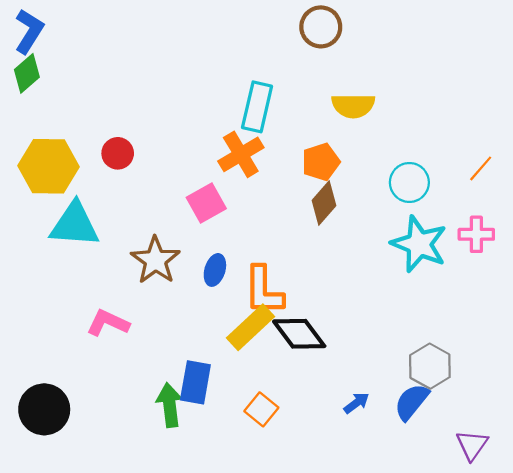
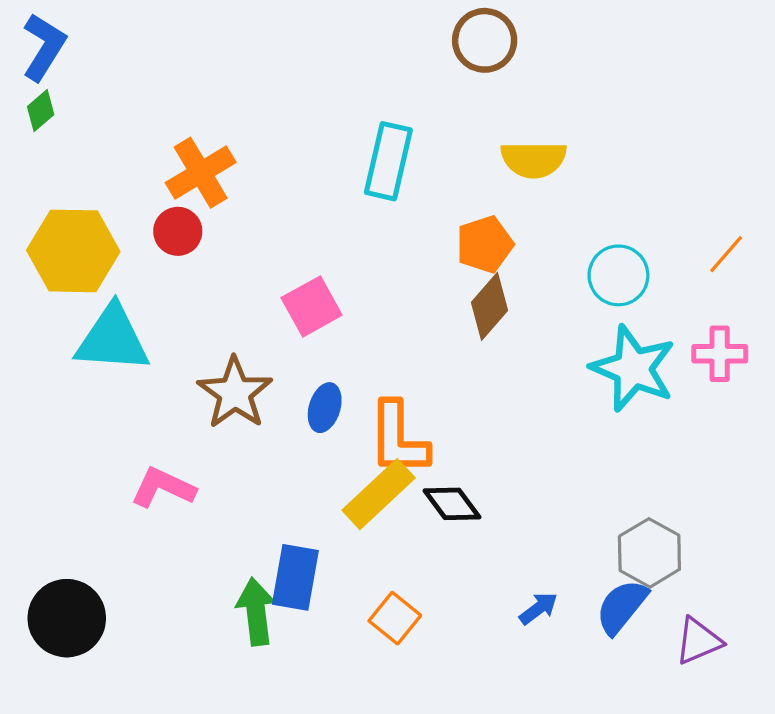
green diamond: (27, 73) -> (41, 111), size x0.7
orange cross: (241, 154) -> (201, 173), moved
black diamond: (299, 334) -> (452, 504), size x0.7
purple triangle: (472, 445) -> (698, 641), moved, turned 32

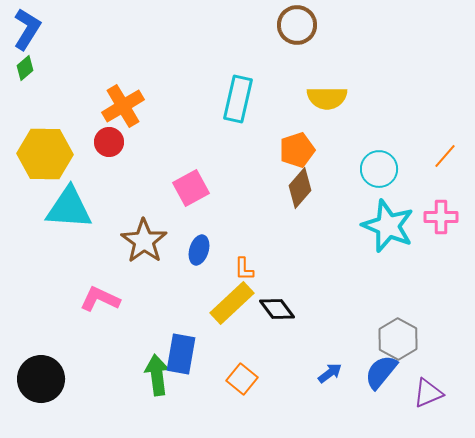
orange L-shape: (398, 439) -> (244, 269), size x0.5

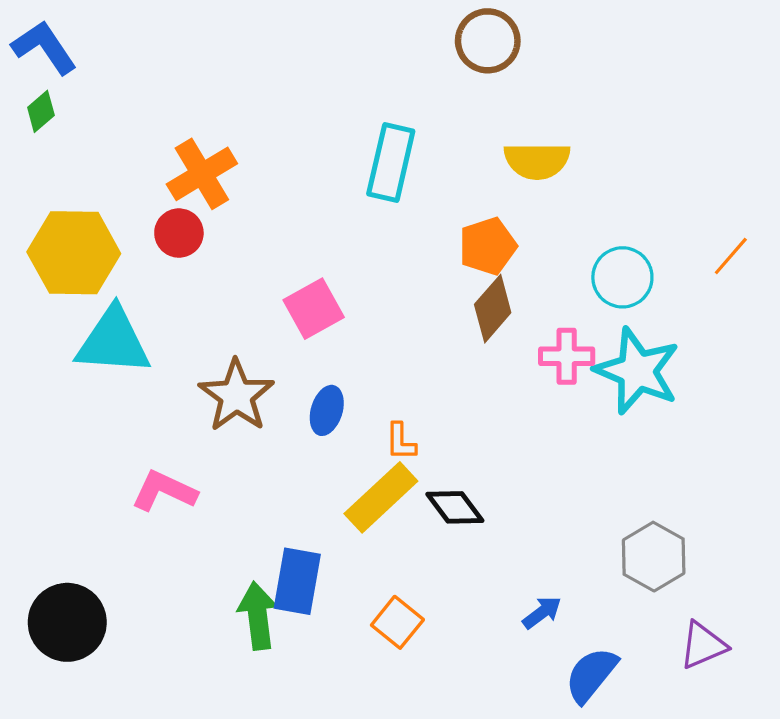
blue L-shape: (27, 29) -> (44, 47), turned -66
pink cross: (441, 217) -> (567, 356), moved
blue semicircle: (381, 372) -> (591, 675), moved

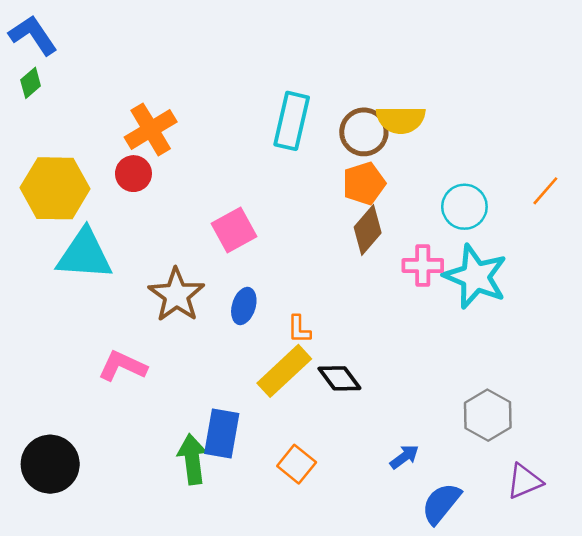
brown circle: (488, 41) -> (364, 132), moved

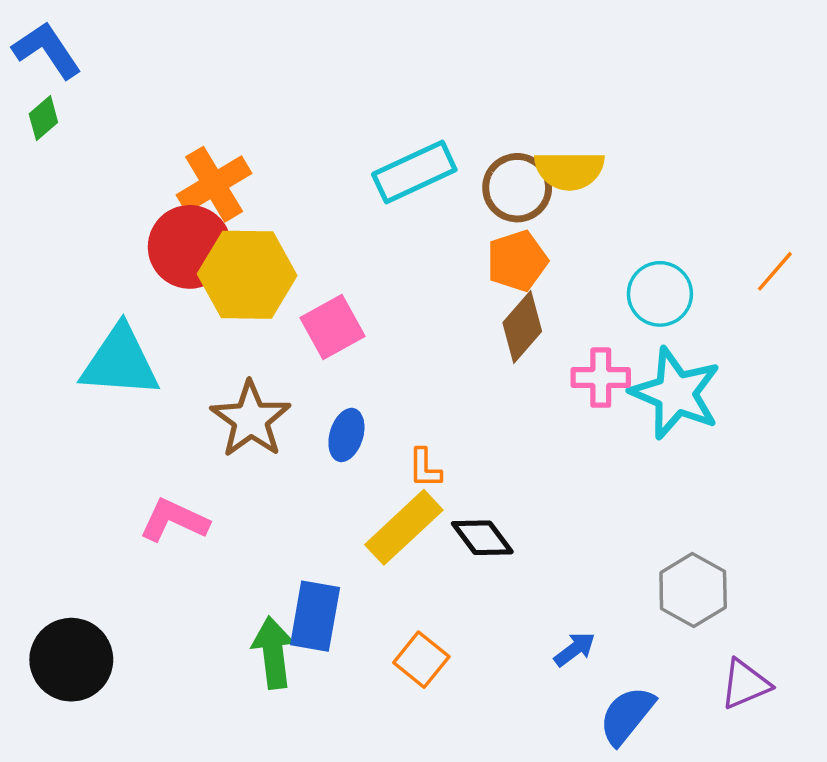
cyan rectangle: (292, 121) -> (414, 172), turned 52
red circle: (133, 174) -> (190, 247), size x1.6
yellow hexagon: (55, 188) -> (247, 275), moved

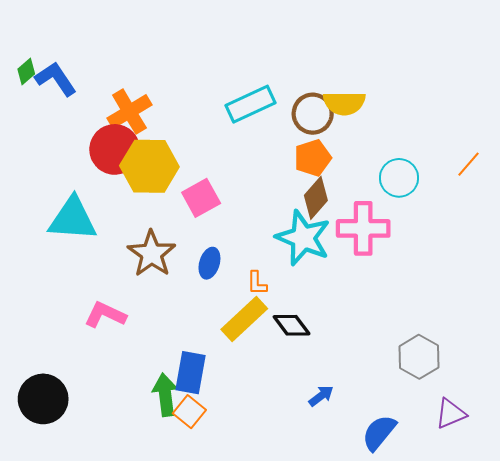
blue L-shape: (47, 50) -> (56, 79), moved
pink cross: (601, 378) -> (363, 228), size x1.5
cyan star: (676, 393) -> (303, 238), moved
blue arrow: (575, 649) -> (321, 396), moved
orange square: (421, 660) -> (189, 412), moved

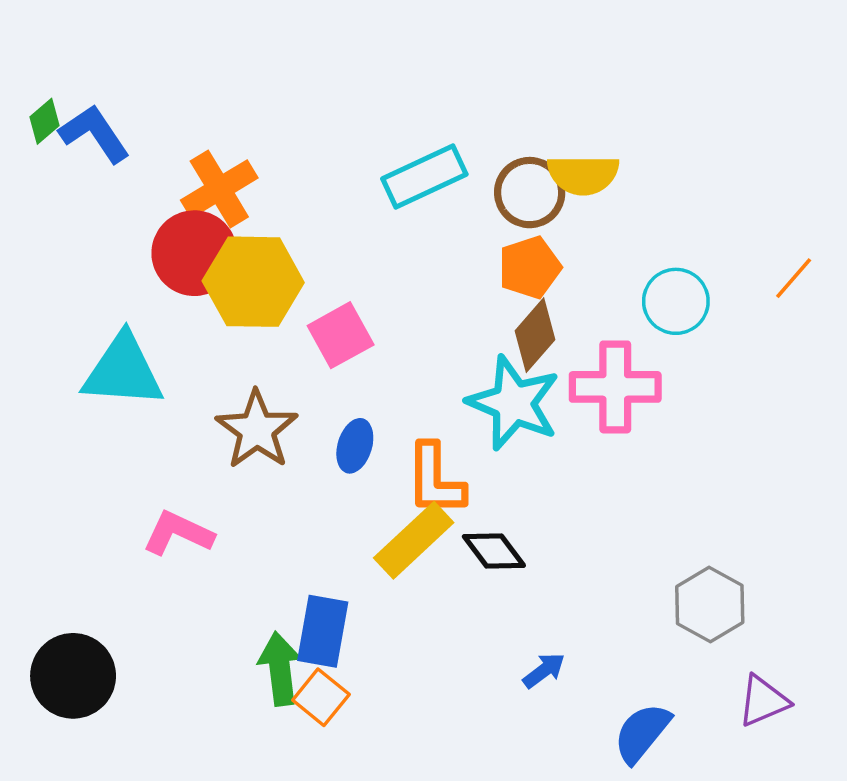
orange L-shape: (257, 283) -> (435, 480), size x1.8

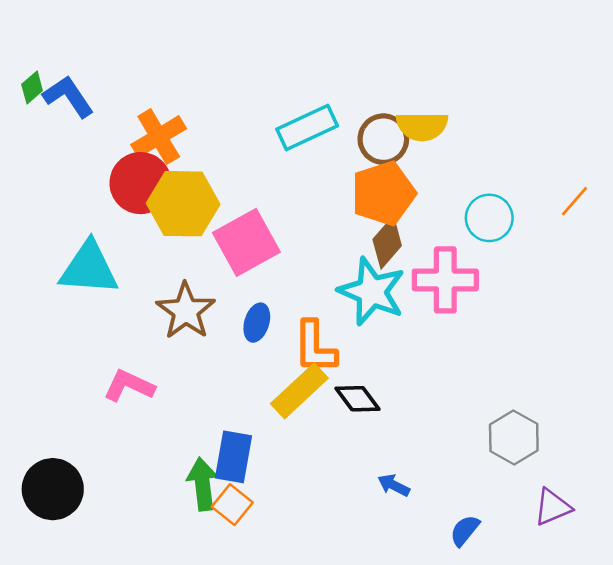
orange pentagon: (530, 267) -> (383, 193), size x1.4
pink square: (341, 335) -> (246, 242), size x1.4
blue arrow: (544, 671) -> (394, 485), turned -116
blue semicircle: (642, 733) -> (465, 530), size x0.7

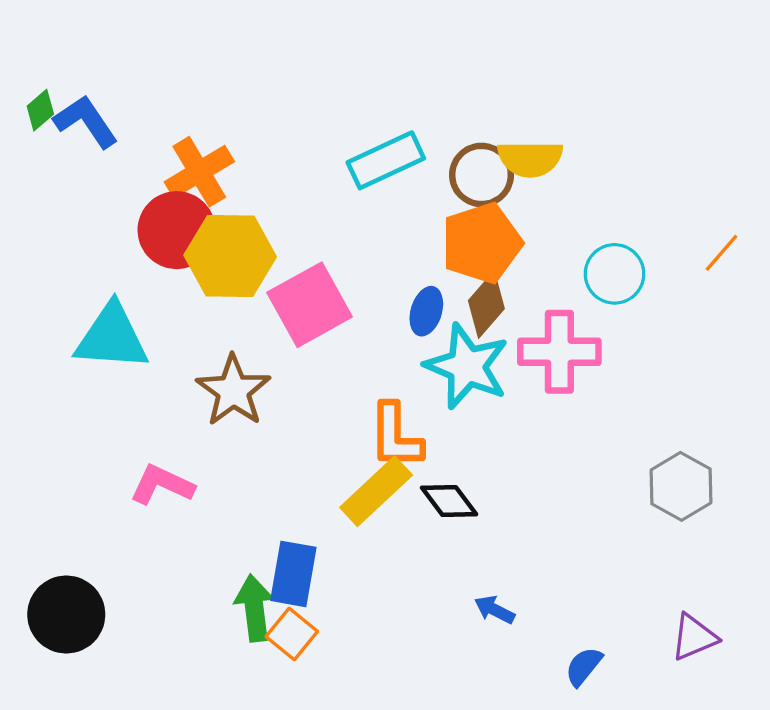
blue ellipse: (257, 323) -> (426, 311), moved
gray hexagon: (514, 437) -> (681, 486), moved

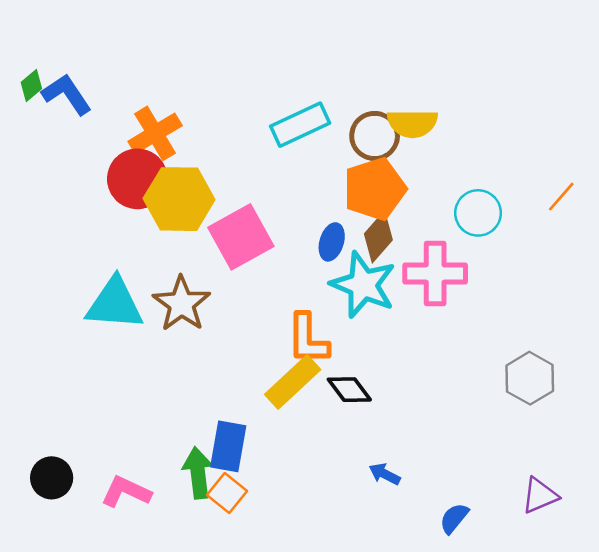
cyan triangle: (112, 337) -> (115, 304), moved
pink L-shape: (162, 485) -> (126, 492), moved
black circle: (66, 615) -> (52, 478), size x0.7

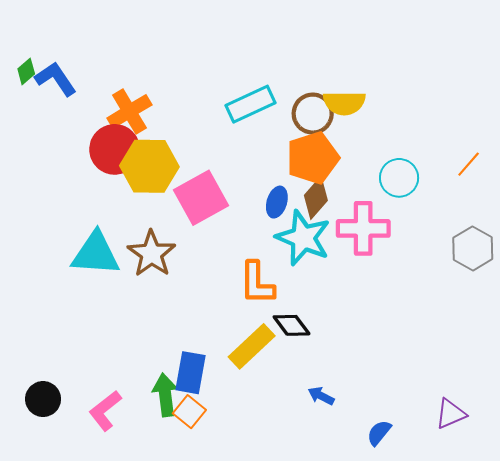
gray hexagon: (530, 378) -> (473, 248), moved
yellow rectangle: (293, 382) -> (252, 346), moved
pink L-shape: (126, 492) -> (105, 411), turned -63

